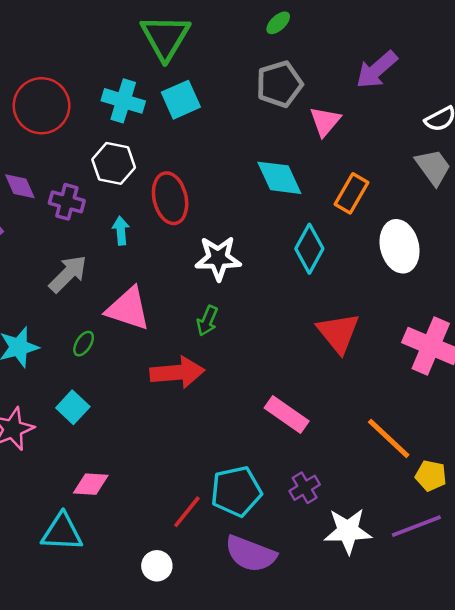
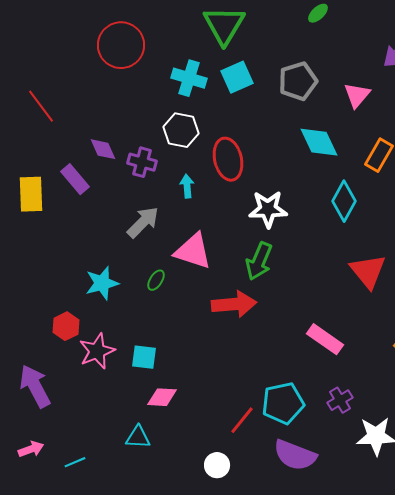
gray pentagon: (279, 84) -> (298, 81), moved
red circle: (42, 106) -> (121, 45), moved
green arrow: (207, 321) -> (259, 261), size x1.5
cyan square: (73, 407) -> (144, 357), moved, turned -36
cyan triangle: (62, 532) -> (138, 437), size x0.7

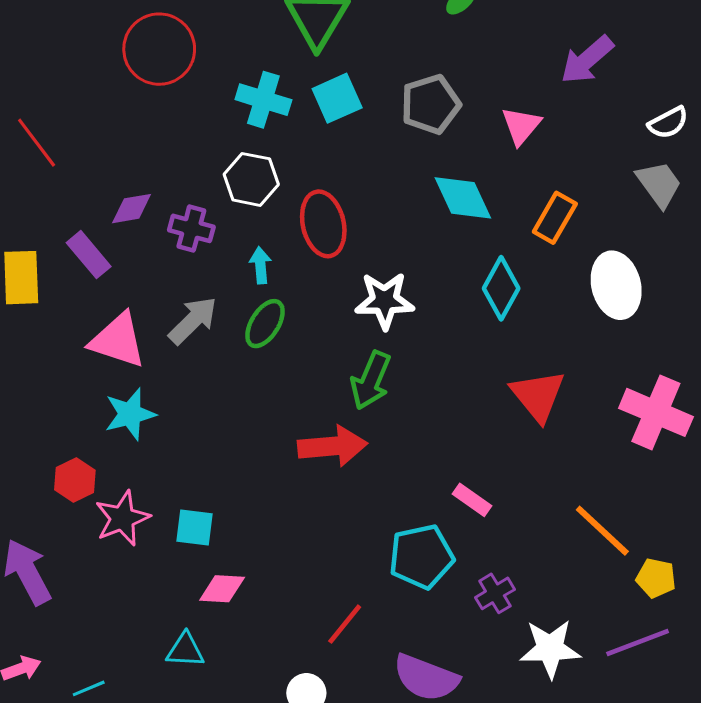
purple diamond: (103, 149) -> (132, 209), turned -76
pink triangle: (193, 251) -> (118, 340), moved
green ellipse: (156, 280) -> (265, 324), moved, size x1.5
pink rectangle: (325, 339) -> (472, 500), size x0.7
cyan pentagon: (283, 403) -> (421, 557), moved

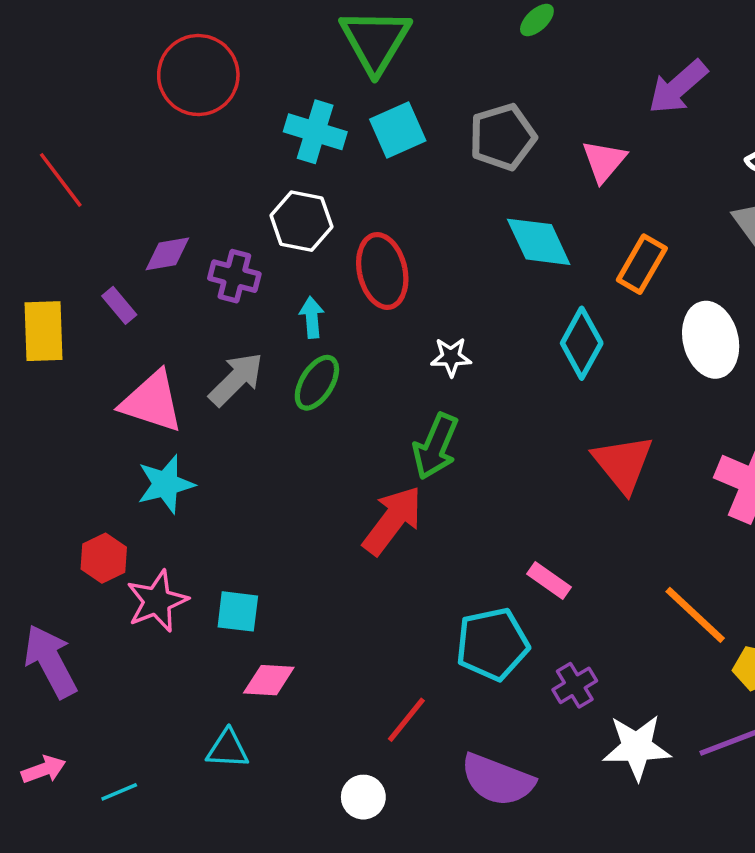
purple rectangle: (89, 255) -> (119, 305), size x0.7
white star: (385, 301) -> (451, 357), size x0.6
red arrow: (332, 446) -> (393, 520), turned -48

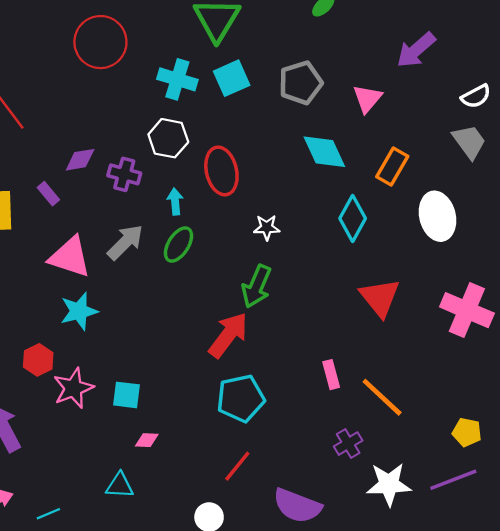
pink rectangle: (549, 580) -> (331, 375), turned 40
orange line: (695, 615) -> (382, 397), moved
cyan pentagon: (492, 644) -> (241, 398), moved
pink diamond: (269, 680) -> (147, 440), size x0.7

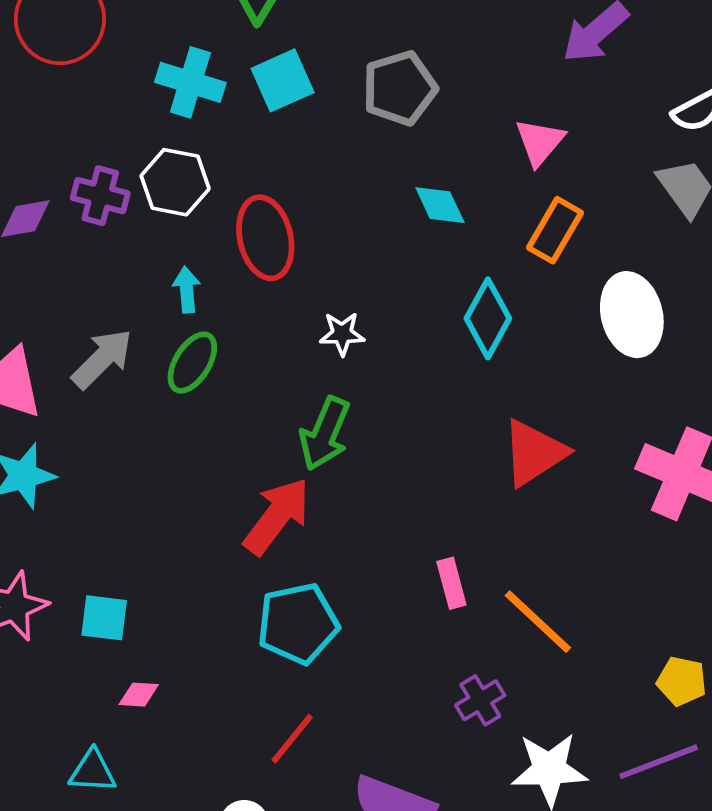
pink triangle: (367, 99) -> (540, 142), moved
cyan diamond: (324, 152) -> (440, 205), size x0.7
purple cross: (124, 174) -> (100, 196), moved
red triangle: (380, 298) -> (534, 453), turned 36

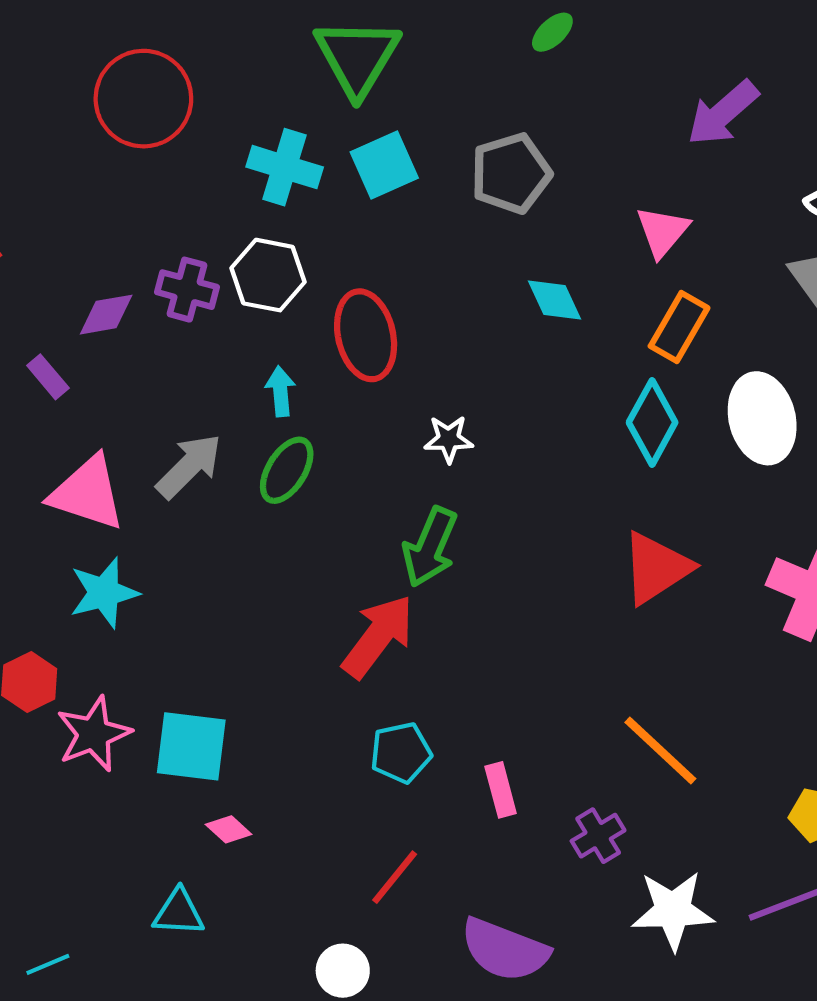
cyan diamond: (488, 318) -> (652, 422), moved
pink rectangle: (451, 583) -> (501, 790), moved
cyan square: (104, 618) -> (191, 746), size x1.4
cyan pentagon: (298, 624) -> (401, 753), size x0.7
pink diamond: (139, 695) -> (229, 829), turned 39

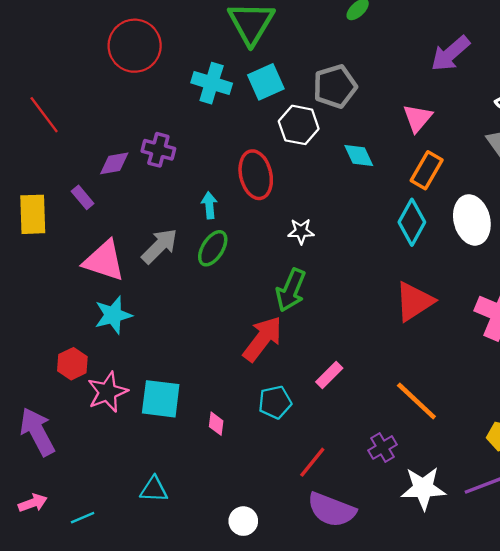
white hexagon: (268, 275) -> (299, 125), moved
pink rectangle: (501, 790) -> (329, 375), moved, turned 60
pink diamond: (229, 829) -> (216, 424), moved, turned 55
red line: (395, 877) -> (312, 462), moved

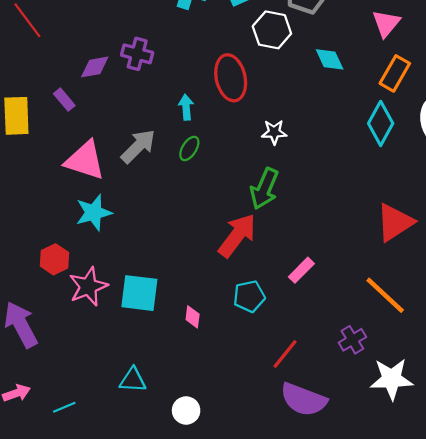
green ellipse: (213, 248) -> (189, 148), size x0.7
red triangle: (414, 301) -> (395, 222), moved
white circle: (243, 521) -> (186, 410), moved

